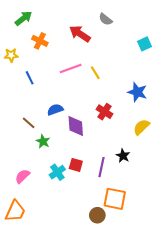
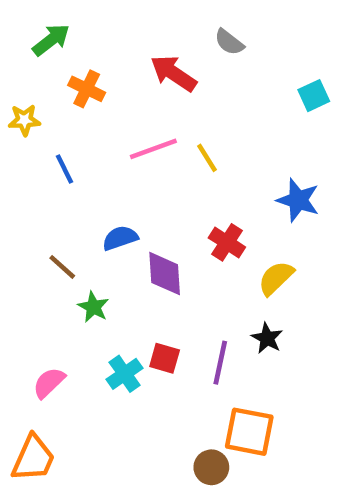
yellow semicircle: (141, 127) -> (276, 278), moved

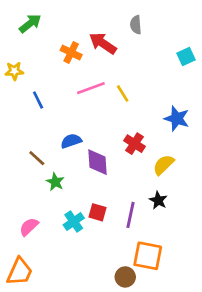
gray semicircle: (229, 42) -> (136, 25), turned 48
orange cross: (87, 89) -> (71, 52), moved

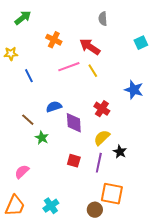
red arrow: (103, 43) -> (90, 47), moved
yellow semicircle: (164, 165) -> (102, 138), moved
cyan cross: (74, 222) -> (51, 206), moved

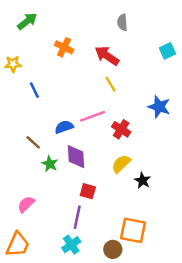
pink line: (69, 67) -> (93, 116), moved
purple diamond: (74, 123) -> (76, 157), moved
purple line: (99, 163) -> (77, 217), moved
cyan cross: (51, 206) -> (71, 245), moved

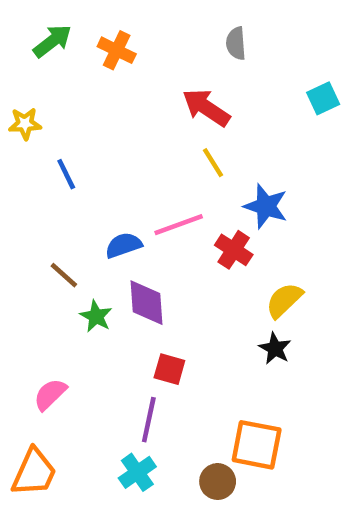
orange cross: (64, 47) -> (117, 50), moved
blue star: (159, 107) -> (266, 206), moved
yellow semicircle: (121, 164) -> (284, 300), moved

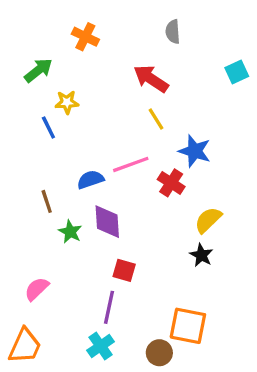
green arrow: (52, 41) -> (38, 70), moved
yellow star: (25, 124) -> (67, 102), moved
brown line: (64, 275) -> (47, 201), turned 30

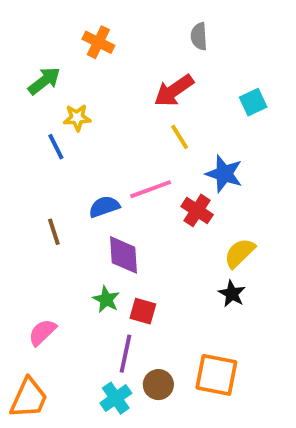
cyan square: (237, 72) -> (253, 102), moved
red arrow: (151, 79) -> (174, 91), turned -69
green star: (70, 232) -> (106, 299), moved
brown circle: (159, 353) -> (158, 385), moved

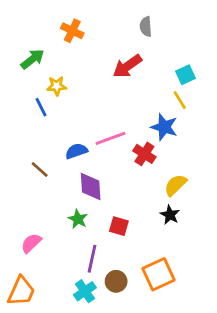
yellow line: (180, 137) -> (180, 100), moved
brown line: (54, 232) -> (40, 169), turned -30
red square: (143, 311) -> (119, 226), moved
orange square: (216, 375) -> (159, 274), turned -36

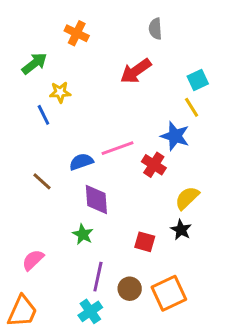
red square: (119, 226) -> (145, 242), moved
brown circle: (116, 281) -> (130, 289), moved

